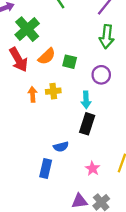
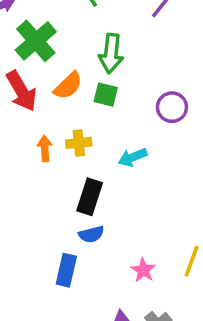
green arrow: (107, 37) -> (111, 53), moved
purple circle: (101, 75) -> (172, 107), moved
cyan arrow: (86, 100) -> (133, 157), turned 70
black rectangle: (87, 124) -> (90, 197), moved

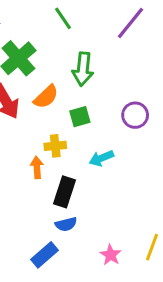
green square: (106, 95) -> (80, 117), moved, turned -30
orange arrow: (45, 148) -> (37, 167), moved
blue rectangle: (66, 270) -> (45, 255), turned 36

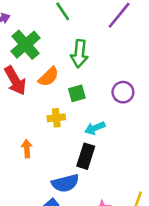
orange arrow: (37, 167) -> (27, 149), moved
black rectangle: (64, 192) -> (86, 156), moved
blue semicircle: (66, 224) -> (65, 183), size x1.5

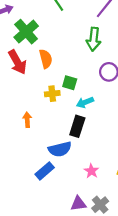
green arrow: (79, 54) -> (94, 39), moved
orange semicircle: (49, 77) -> (46, 59), turned -60
green square: (77, 93) -> (70, 83), moved, turned 32

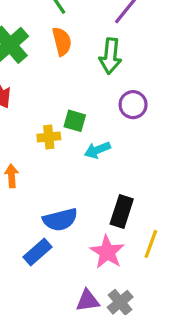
orange semicircle: (46, 59) -> (62, 41), moved
black rectangle: (77, 126) -> (122, 212), moved
pink star: (91, 171) -> (107, 252), size x1.5

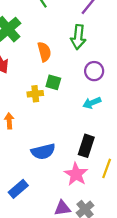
orange semicircle: (62, 41) -> (44, 52), moved
cyan arrow: (97, 150) -> (92, 103), moved
blue rectangle: (37, 252) -> (18, 189), moved

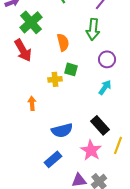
cyan arrow: (92, 103) -> (105, 87), turned 147
black rectangle: (86, 146) -> (100, 125), turned -60
blue rectangle: (18, 189) -> (53, 159), moved

